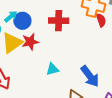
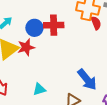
blue circle: (22, 21) -> (34, 28), moved
cyan triangle: (52, 69) -> (39, 89), moved

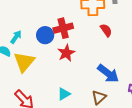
red semicircle: (96, 23) -> (106, 30), moved
red star: (26, 47) -> (66, 53), moved

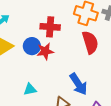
red semicircle: (106, 30) -> (90, 42), size x1.6
blue circle: (45, 35) -> (32, 46), moved

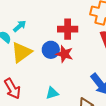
red star: (45, 51) -> (64, 54), turned 30

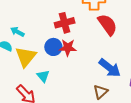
cyan arrow: (20, 26) -> (17, 32), turned -96
cyan triangle: (52, 93) -> (43, 76), moved, turned -40

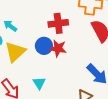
cyan triangle: (43, 76) -> (39, 83), moved

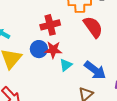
cyan triangle: (39, 83) -> (66, 65), moved, turned 32

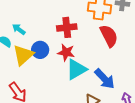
blue circle: (39, 49) -> (40, 50), moved
cyan triangle: (66, 65) -> (76, 69), size x1.6

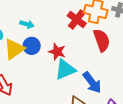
red cross: (67, 27) -> (77, 19), moved, turned 36
cyan arrow: (19, 29) -> (27, 24), moved, turned 152

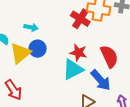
red semicircle: (102, 40) -> (109, 56), moved
red star: (57, 52) -> (78, 53), moved

